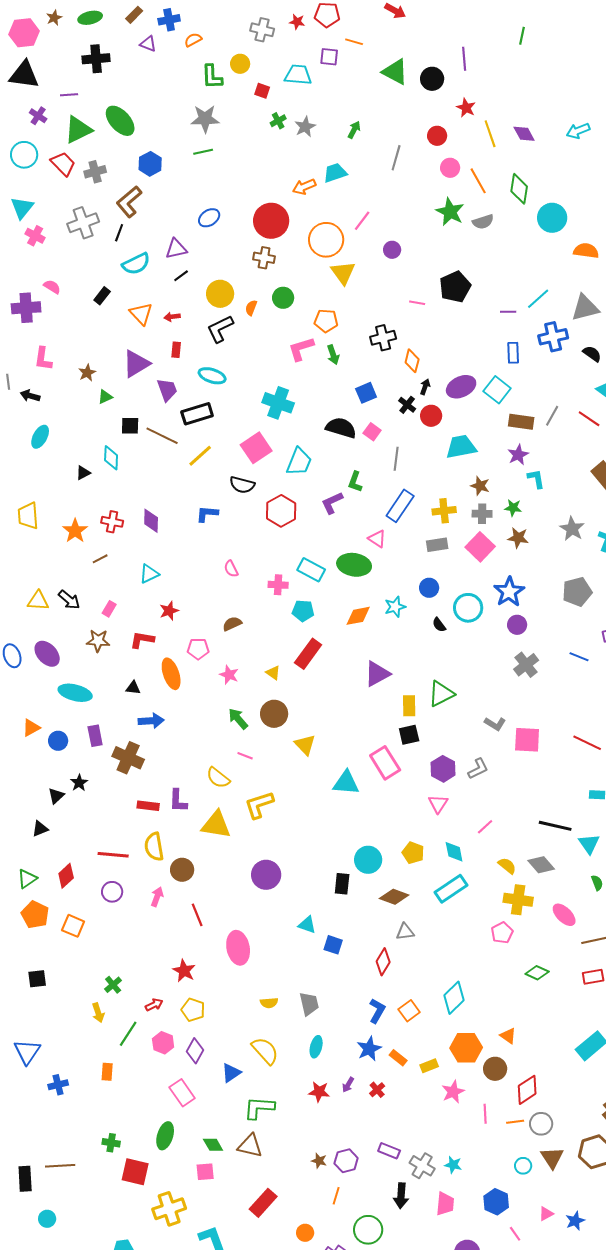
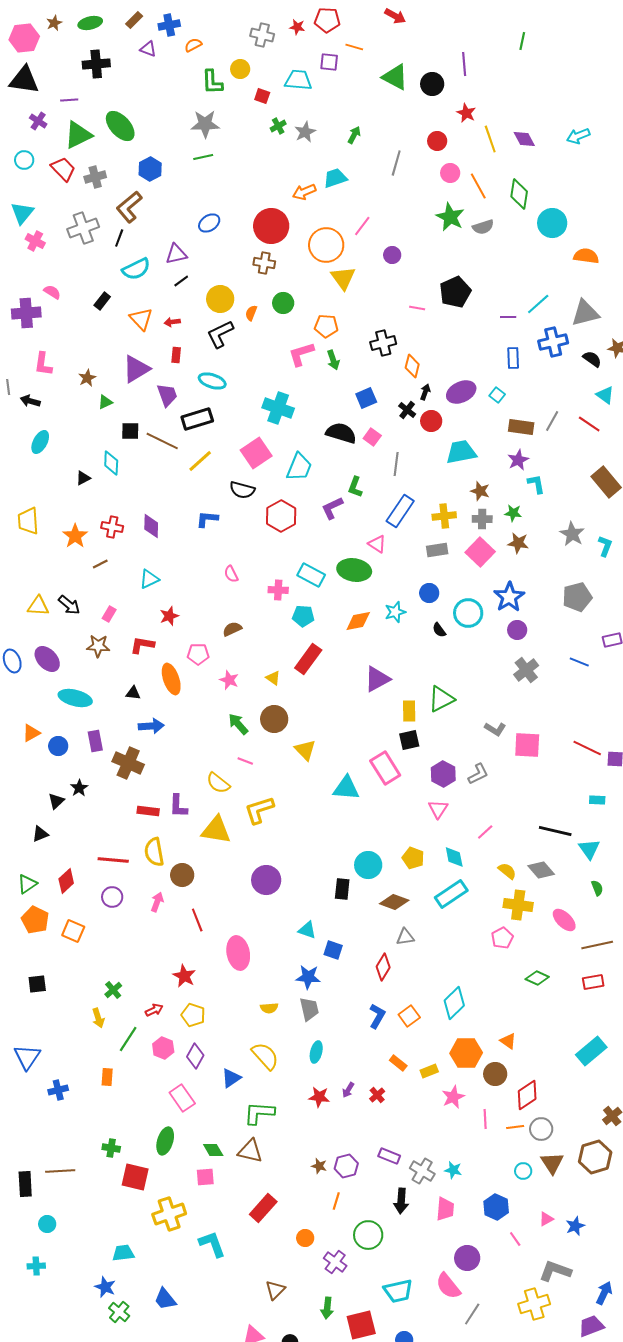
cyan circle: (24, 155) -> (24, 160), size x0.7
cyan square: (497, 390) -> (497, 395), size x0.6
blue star: (369, 1049) -> (308, 977), moved, turned 30

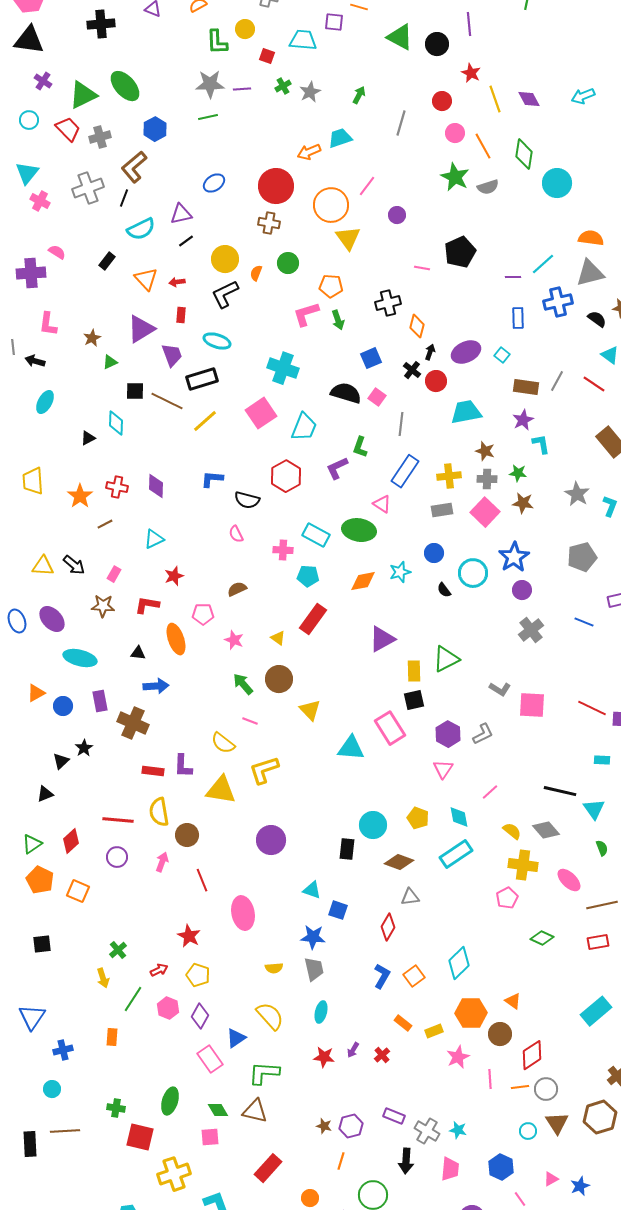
purple line: (69, 100) -> (242, 89), moved
orange semicircle: (586, 256) -> (591, 238), moved
black semicircle: (242, 490) -> (247, 500), moved
pink rectangle: (182, 1098) -> (210, 1059), moved
cyan circle: (47, 1224) -> (52, 1089), moved

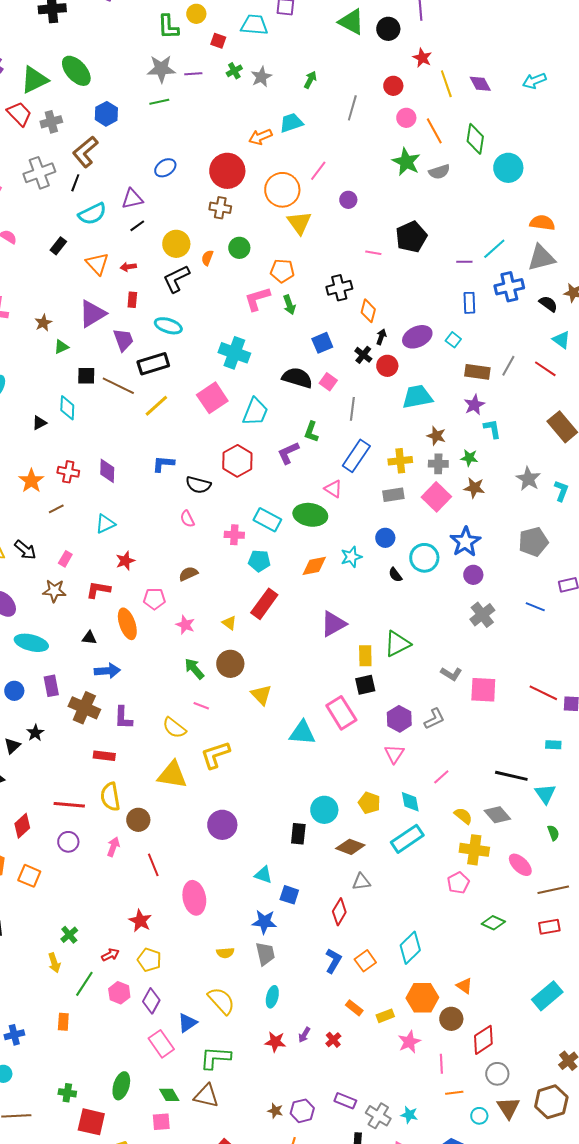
purple L-shape: (183, 766) -> (123, 718), moved
orange line: (520, 1087) -> (454, 1093), moved

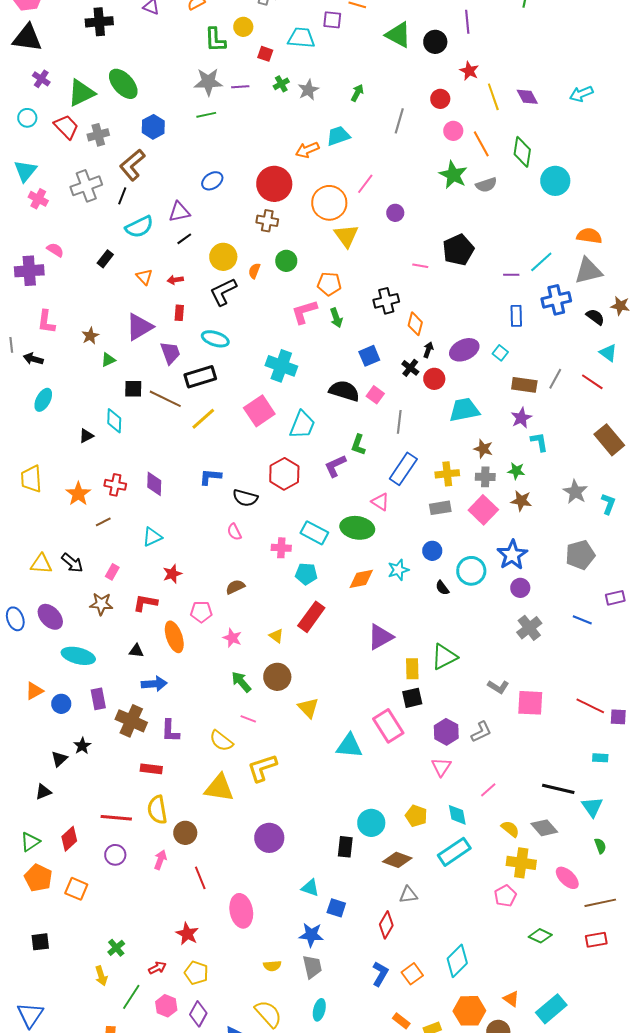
orange triangle: (97, 264) -> (144, 277), size x0.7
cyan rectangle: (547, 996) -> (551, 1009), moved

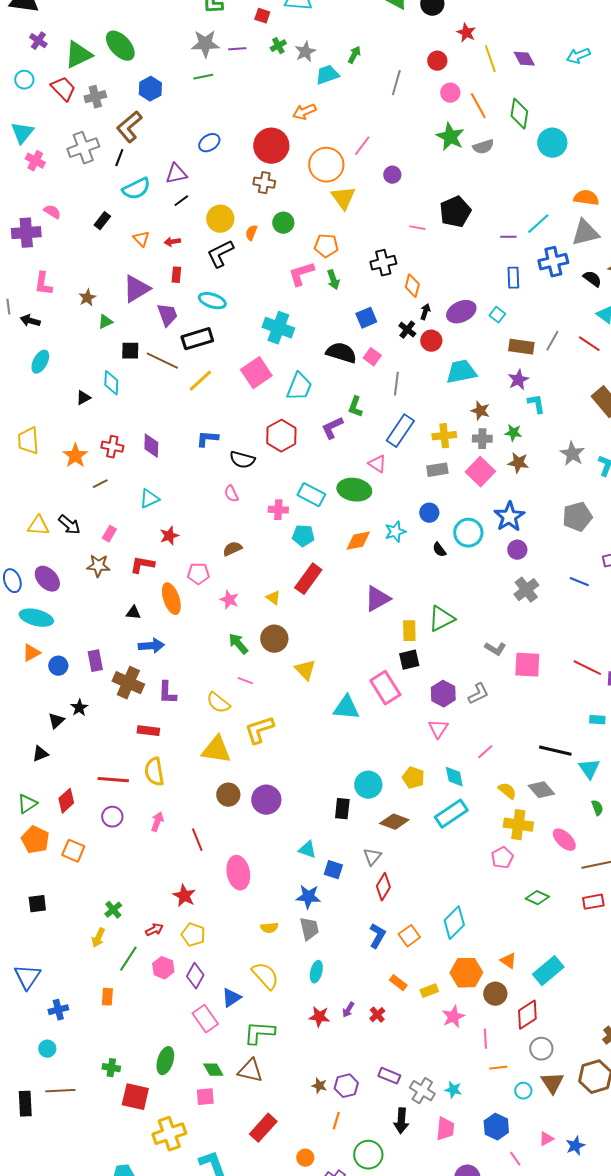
cyan trapezoid: (338, 136) -> (327, 75), moved
cyan ellipse: (78, 656) -> (36, 618), moved
brown circle: (185, 833) -> (228, 795), moved
gray triangle: (408, 895) -> (372, 857), moved, turned -42
yellow arrow: (101, 976) -> (98, 938), turned 42

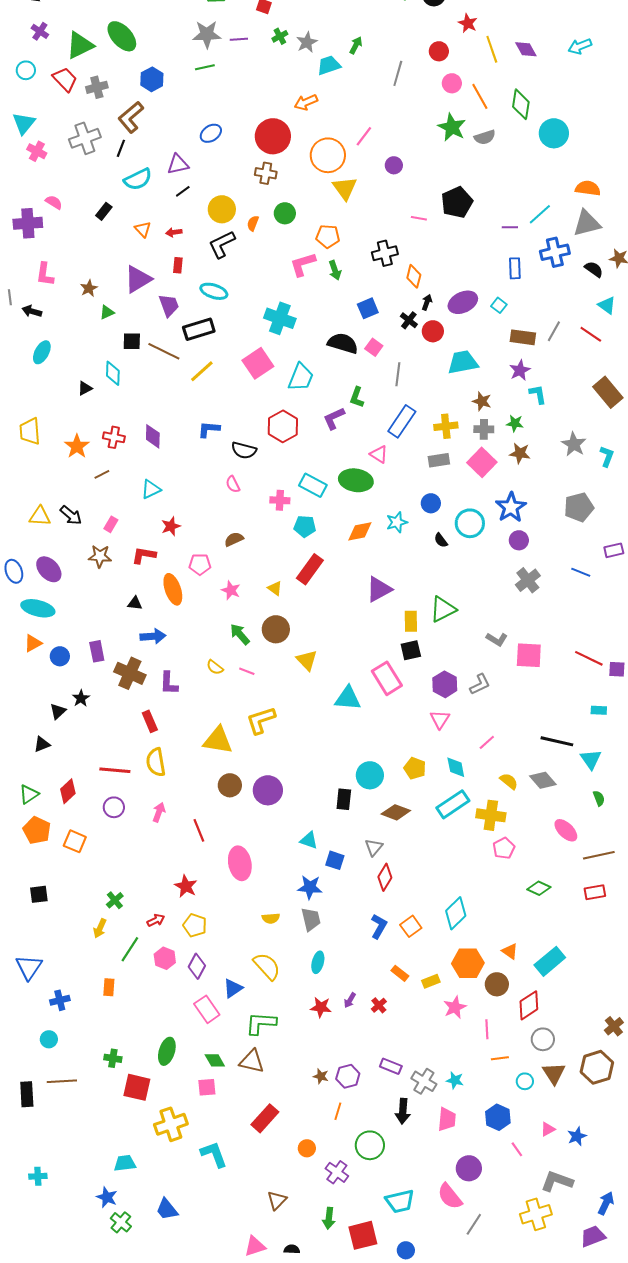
yellow semicircle: (218, 703) -> (215, 667), moved, size x0.7
red rectangle: (148, 731) -> (150, 721), turned 60
yellow cross: (518, 825) -> (491, 815), moved

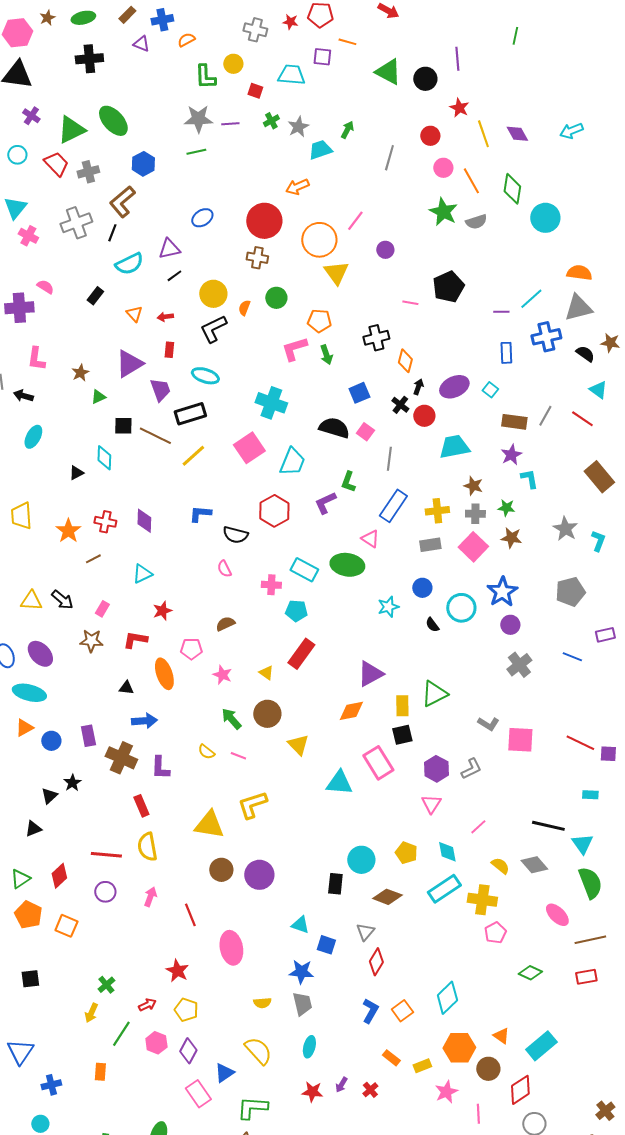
orange diamond: (360, 531) -> (351, 711), moved
green semicircle: (599, 798) -> (590, 883), size x2.0

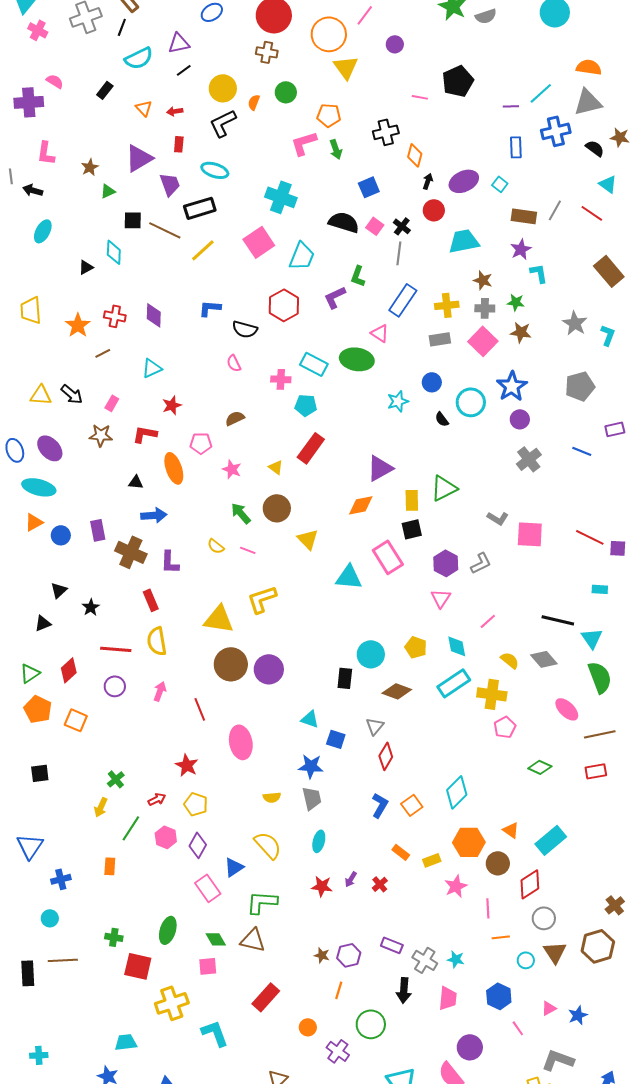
black cross: (400, 405) -> (402, 226), moved
black star: (72, 783) -> (91, 607), moved
brown circle: (221, 870) -> (231, 664), size x1.4

